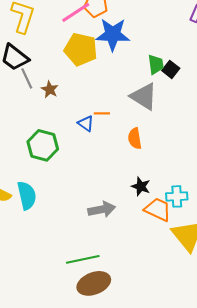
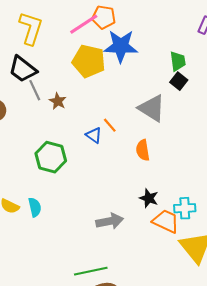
green trapezoid: (156, 64) -> (178, 61), moved
orange line: (102, 113) -> (110, 125), turned 49
cyan semicircle: (27, 195) -> (35, 207), size x0.7

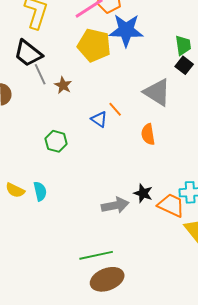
green hexagon: (51, 157) -> (56, 141), size x0.7
black star: (149, 198) -> (143, 193), moved

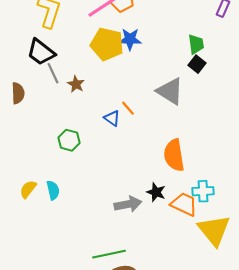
blue star: (126, 30) -> (130, 39), moved, size x0.7
orange semicircle: (148, 134) -> (174, 155), moved, size x1.5
yellow semicircle: (15, 190) -> (28, 189), turned 102

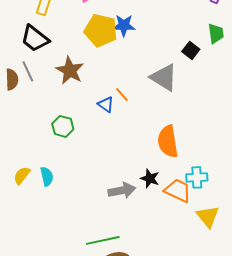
green trapezoid: (196, 44) -> (216, 33), moved
gray line: (53, 73) -> (28, 71), moved
brown star: (76, 84) -> (70, 70), size x1.6
yellow triangle: (214, 230) -> (208, 216), size x0.7

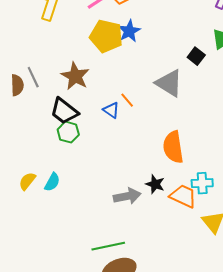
blue star: (124, 25) -> (129, 31), turned -30
black trapezoid: (35, 38) -> (64, 111), moved
cyan semicircle: (47, 176) -> (52, 182), turned 42

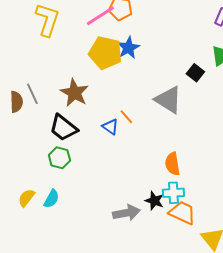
green hexagon: (68, 132) -> (59, 158), moved
orange semicircle: (173, 147) -> (172, 164), size x0.7
cyan cross: (202, 183) -> (173, 193), moved

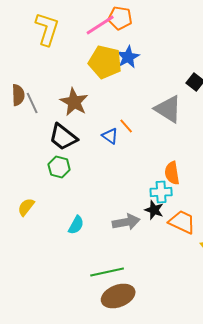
brown semicircle: (16, 102) -> (18, 95), moved
cyan cross: (173, 193) -> (161, 192), moved
cyan semicircle: (51, 199) -> (76, 225), moved

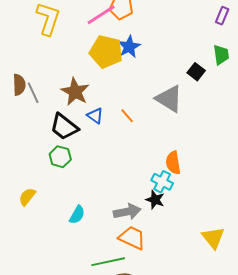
blue triangle: (110, 136) -> (95, 116), moved
cyan cross: (161, 192) -> (162, 182), turned 30
orange trapezoid: (182, 222) -> (132, 238), moved

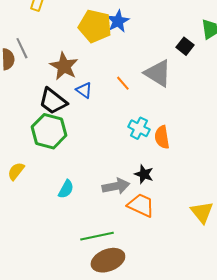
gray line: (33, 93) -> (22, 48), moved
orange line: (127, 116) -> (123, 83), moved
green hexagon: (60, 157) -> (49, 131), size x1.6
cyan cross: (162, 182) -> (139, 128), moved
orange trapezoid: (132, 238) -> (141, 205), moved

